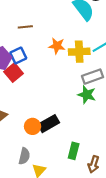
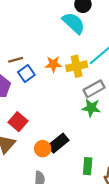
brown line: (25, 27) -> (16, 60), moved
blue square: (18, 56) -> (26, 74), moved
red square: (14, 73) -> (18, 122), moved

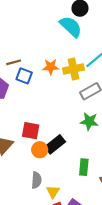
blue square: (26, 74) -> (24, 76), turned -35
green star: (91, 108) -> (89, 121), moved
red square: (18, 122) -> (31, 131), moved, turned -30

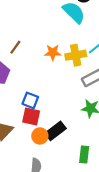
brown line: (14, 62) -> (15, 47), turned -40
blue square: (24, 76) -> (30, 100), moved

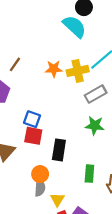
black rectangle: (55, 131) -> (59, 150), turned -42
orange circle: (40, 136) -> (40, 174), moved

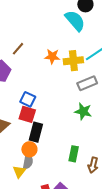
black rectangle: (59, 150) -> (36, 132), moved
yellow triangle: (57, 200) -> (19, 172), moved

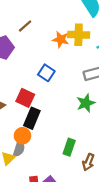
yellow cross: (73, 61) -> (79, 35), moved
blue square: (28, 99) -> (46, 73), moved
green star: (83, 111) -> (86, 103), turned 30

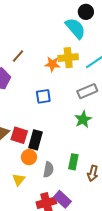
blue square: (46, 73) -> (43, 96), turned -35
red square: (25, 98) -> (19, 135), moved
gray semicircle: (19, 148) -> (48, 170), moved

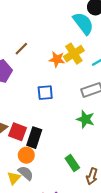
yellow cross: (68, 58) -> (74, 54), turned -30
green star: (83, 119) -> (85, 119), turned -30
green rectangle: (73, 162) -> (72, 163), turned -49
gray semicircle: (48, 170) -> (26, 173), moved, turned -63

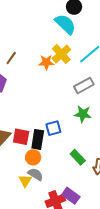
blue square: (45, 93) -> (53, 128), moved

